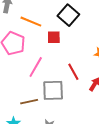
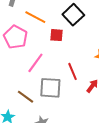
brown line: (29, 102) -> (25, 97), turned 42

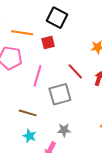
brown line: (25, 97) -> (28, 113), moved

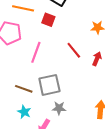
red square: (48, 43) -> (48, 20), turned 32
gray square: (60, 94) -> (49, 85), moved

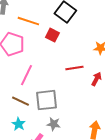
red line: (74, 50) -> (74, 68), turned -66
pink line: (36, 52) -> (26, 75), moved

